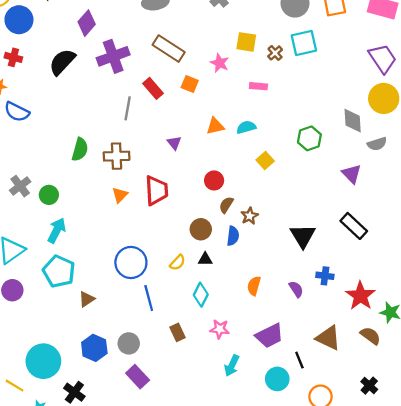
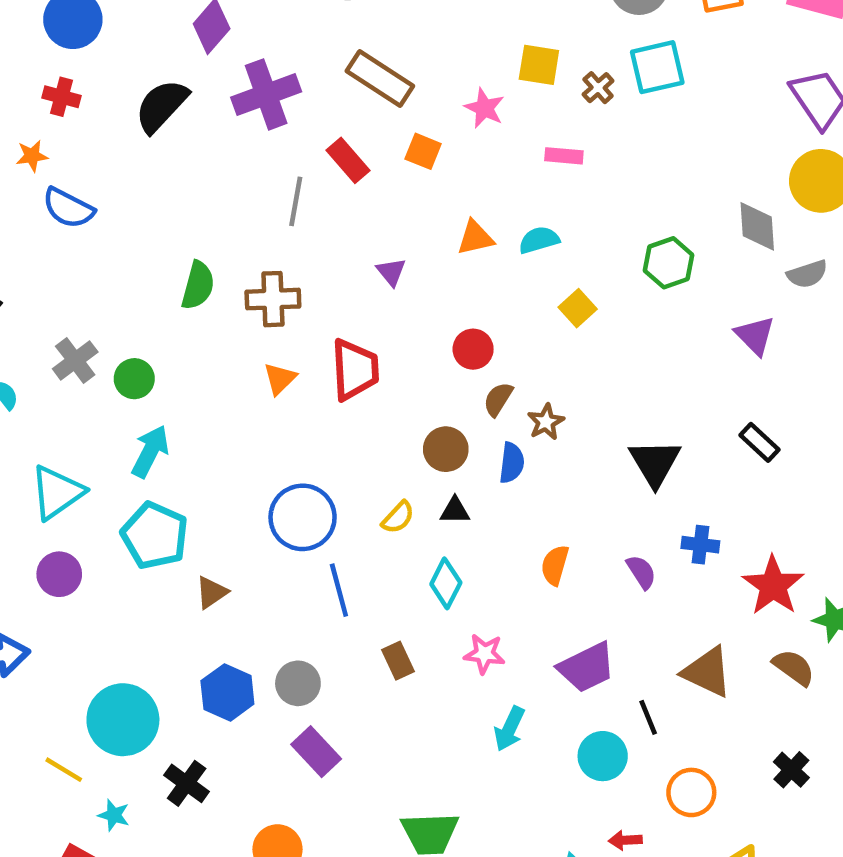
black rectangle: (354, 226) -> (760, 442), size x0.7

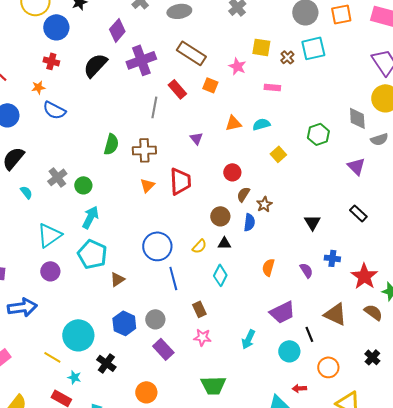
black triangle: (655, 463) -> (312, 222), size x0.7
pink star: (484, 654) -> (202, 337), moved

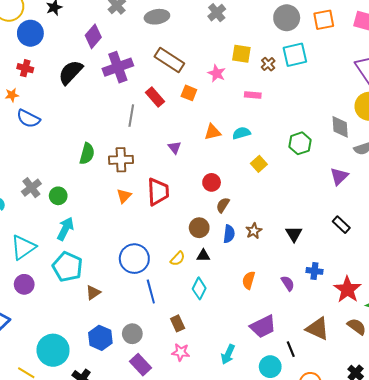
purple triangle: (356, 166) -> (339, 176), turned 30
brown star: (264, 204) -> (254, 231), moved

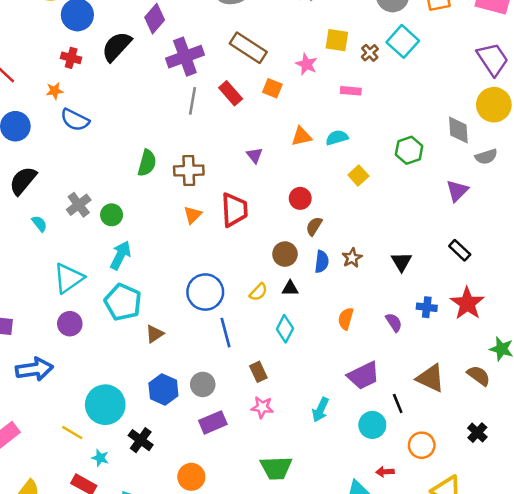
cyan square: (295, 55) -> (403, 41), turned -35
black semicircle: (71, 72) -> (117, 46), moved
gray line: (131, 116) -> (193, 101), moved
red star: (347, 289) -> (467, 303), moved
purple rectangle: (141, 365) -> (213, 422), turned -70

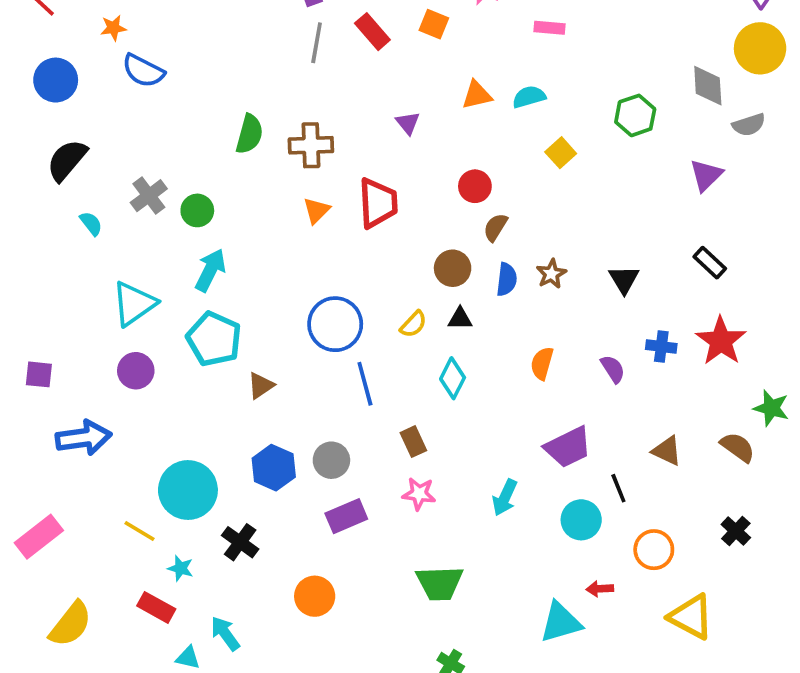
brown triangle: (431, 378) -> (667, 451), size x0.7

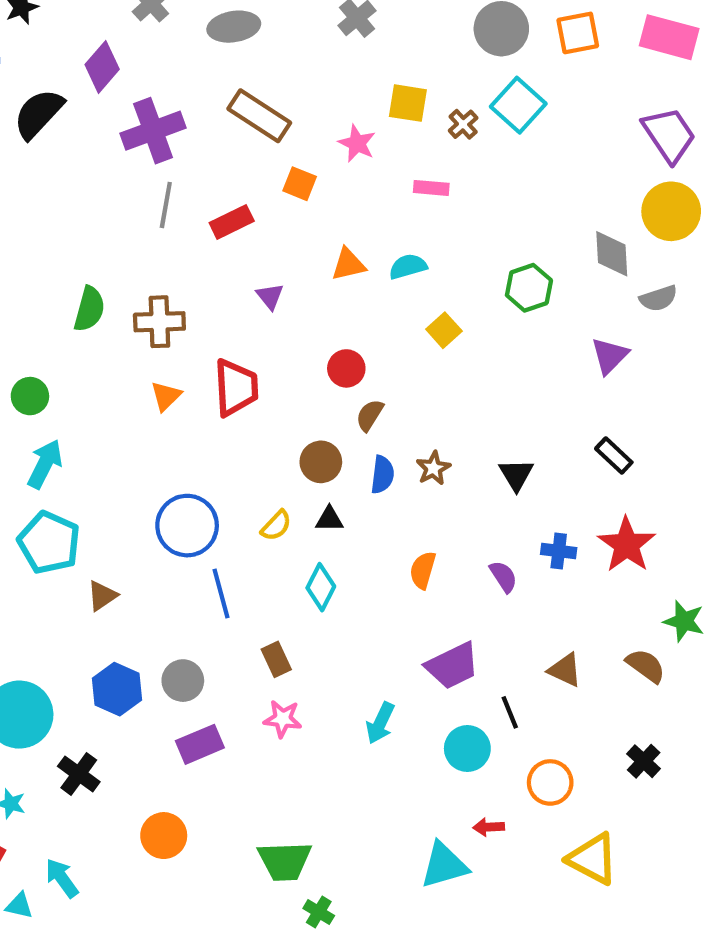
red rectangle: (372, 32) -> (232, 222), moved, turned -75
green trapezoid: (440, 583) -> (285, 861), moved

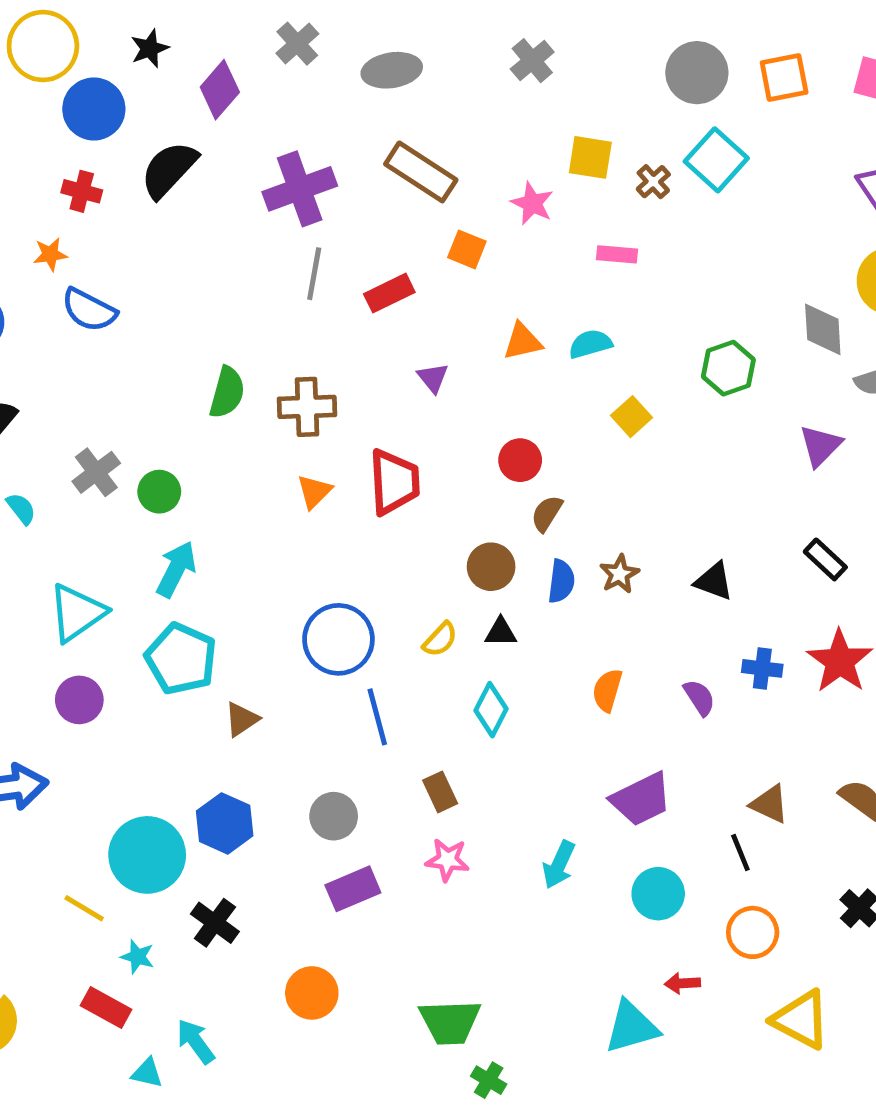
purple diamond: (102, 67) -> (220, 90), moved
black triangle: (516, 475) -> (714, 581), turned -39
blue hexagon: (117, 689) -> (225, 823), moved
black line: (510, 712) -> (740, 853), moved

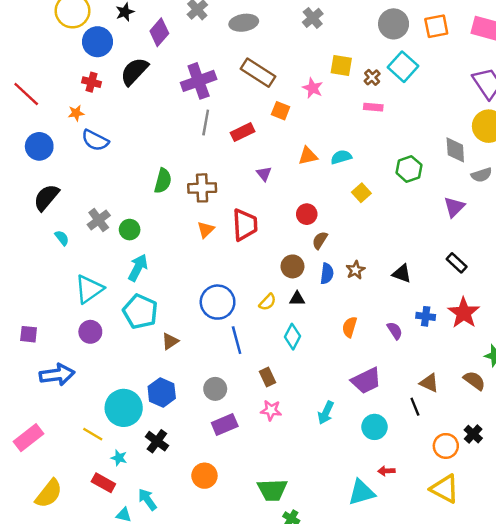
pink rectangle: (617, 254) -> (373, 107), moved
orange circle: (753, 932) -> (446, 446), moved

